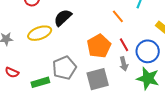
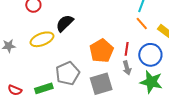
orange line: (118, 16) -> (142, 23), moved
red line: (124, 45) -> (127, 49), turned 40
red semicircle: (12, 72) -> (15, 90), moved

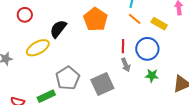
orange pentagon: (102, 51) -> (95, 19), moved
green star: (151, 82) -> (152, 76), size x0.6

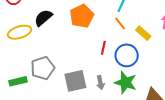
gray arrow: (126, 65) -> (100, 83), moved
green star: (152, 76) -> (126, 82), size x1.6

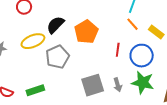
orange pentagon: (82, 16) -> (86, 32), moved
gray pentagon: (43, 68) -> (57, 57), moved

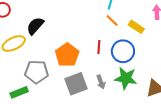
orange pentagon: (86, 32) -> (67, 55), moved
gray pentagon: (57, 57) -> (37, 72), moved, turned 30

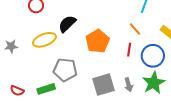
orange line: (112, 21) -> (135, 29), moved
orange pentagon: (67, 55) -> (97, 41), moved
green star: (126, 78) -> (154, 83), turned 30

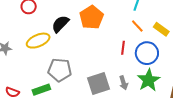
orange line: (135, 29) -> (137, 26), moved
orange pentagon: (97, 41) -> (91, 17), moved

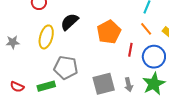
orange pentagon: (91, 17) -> (109, 32), moved
yellow ellipse: (38, 41) -> (46, 37), turned -55

